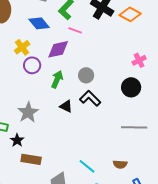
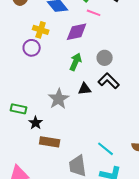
yellow cross: (22, 47) -> (41, 30), turned -35
purple circle: (32, 65) -> (32, 48), moved
black triangle: (66, 106) -> (85, 89), turned -32
gray star: (28, 112) -> (59, 99), moved

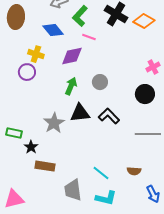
black L-shape: (109, 81) -> (109, 116), moved
black triangle: (85, 89) -> (80, 113), size x1.5

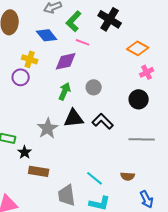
orange diamond: (144, 21) -> (138, 48), moved

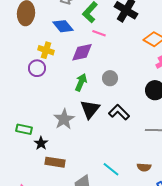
black triangle: (74, 118) -> (90, 109), turned -45

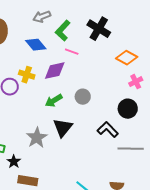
yellow cross: (46, 50) -> (27, 75), moved
green arrow: (81, 82) -> (54, 101), turned -144
black L-shape: (119, 112) -> (108, 130), moved

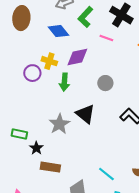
pink line: (72, 52) -> (106, 38), moved
green arrow: (54, 101) -> (64, 82), moved, turned -54
black triangle: (63, 128) -> (85, 114), turned -30

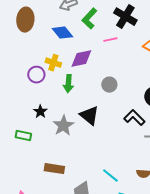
pink line: (106, 38) -> (110, 40), turned -32
black star: (36, 148) -> (40, 112), moved

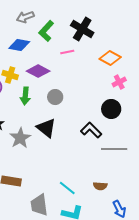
blue diamond: (62, 33) -> (19, 45), turned -40
purple diamond: (81, 59) -> (38, 71), turned 40
gray circle: (109, 85) -> (55, 97), moved

